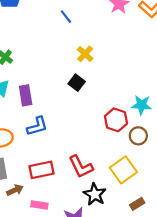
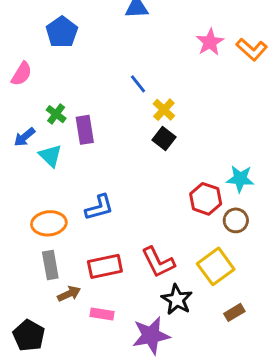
blue line: (66, 17) -> (138, 84), moved
black square: (77, 83) -> (164, 138), moved
purple rectangle: (26, 95) -> (85, 130), moved

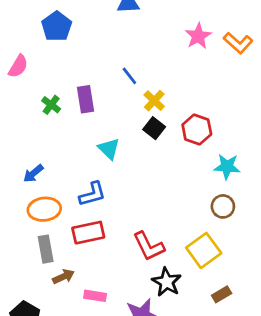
purple rectangle: (85, 130) -> (85, 99), moved
blue arrow: (24, 137) -> (33, 173), moved
cyan triangle: (50, 156) -> (109, 149), moved
red hexagon: (206, 199) -> (197, 129), moved
red rectangle: (105, 266) -> (88, 233), moved

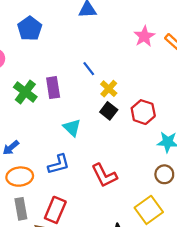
green cross: (51, 105) -> (25, 92), size x1.5
red rectangle: (88, 233) -> (55, 210), moved, turned -55
red L-shape: (149, 246) -> (104, 175), moved

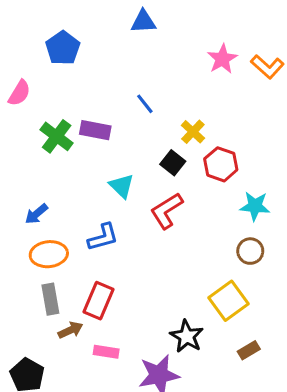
purple rectangle: (53, 88) -> (95, 130), turned -70
yellow cross: (109, 89) -> (193, 132), moved
red L-shape: (104, 175) -> (167, 211), moved, turned 84

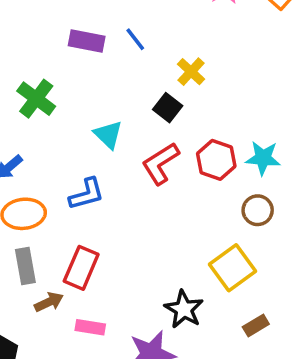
purple rectangle: (95, 130) -> (87, 41), moved
green cross: (57, 136) -> (36, 99), moved
red hexagon: (221, 164) -> (216, 160), moved

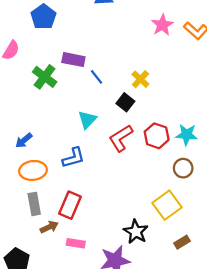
blue line: (135, 39) -> (97, 77), moved
green cross: (36, 99) -> (45, 77), moved
cyan triangle: (108, 135) -> (87, 120), turned 30

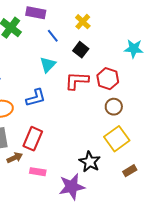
blue line: (97, 77) -> (53, 36), moved
yellow cross: (140, 79) -> (83, 22), moved
cyan star: (187, 135) -> (134, 49), moved
red L-shape: (121, 138) -> (77, 81), turned 35
brown circle: (183, 168) -> (114, 107), moved

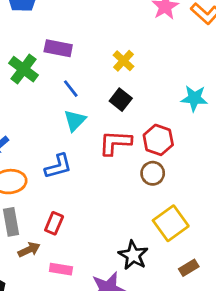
blue line: (53, 36) -> (71, 89), moved
brown circle: (114, 107) -> (153, 173), moved
red rectangle: (33, 139) -> (54, 223), size x0.7

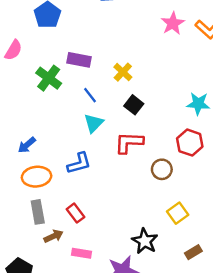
yellow cross: (123, 61) -> (123, 72), moved
red hexagon: (158, 140) -> (190, 143), moved
red rectangle: (54, 223) -> (75, 213), turned -60
yellow square: (171, 223) -> (178, 213), size x0.7

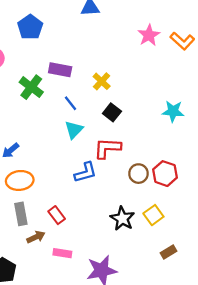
red hexagon: (190, 143) -> (165, 174), moved
blue L-shape: (79, 163) -> (85, 172), moved
black star: (145, 241) -> (122, 219), moved

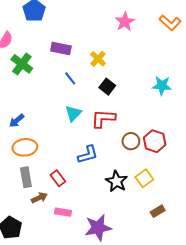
pink star: (149, 35) -> (125, 22), moved
green cross: (31, 87) -> (22, 64), moved
cyan triangle: (74, 130) -> (73, 113), moved
blue L-shape: (85, 172) -> (88, 155), moved

